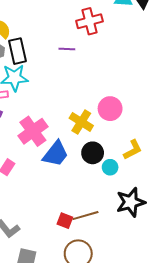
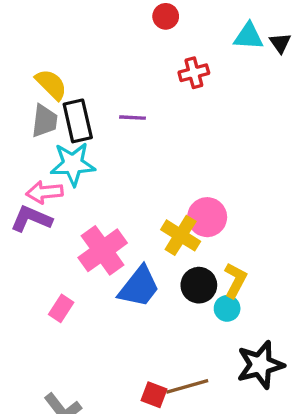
red cross: (90, 21) -> (194, 73), size x0.7
purple line: (67, 49) -> (132, 118), moved
pink circle: (110, 109) -> (207, 217), moved
yellow L-shape: (133, 150) -> (235, 280), moved, turned -35

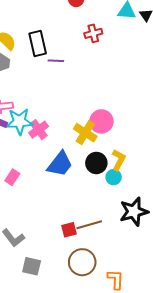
black rectangle: (78, 121) -> (38, 43), moved
cyan star: (73, 164) -> (19, 121), moved
pink cross: (103, 250) -> (39, 130), moved, size x0.7
red square: (154, 395) -> (69, 230), turned -35

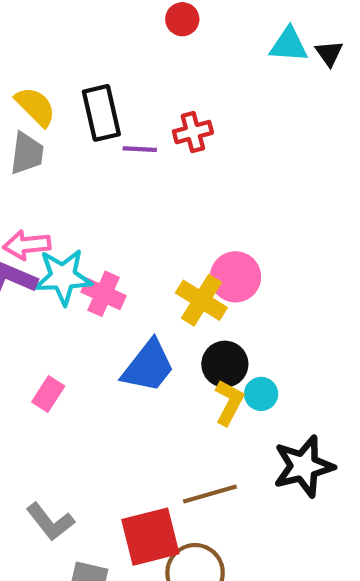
red cross: (93, 33) -> (193, 132), moved
pink cross: (39, 130) -> (104, 294), turned -30
yellow L-shape: (119, 160) -> (229, 402), moved
red square: (69, 230) -> (150, 537), moved, size x1.8

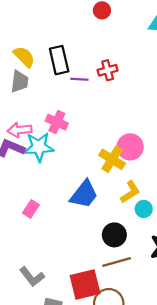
pink cross: (104, 294) -> (57, 122), moved
black circle: (225, 364) -> (114, 235), moved
yellow L-shape: (229, 402) -> (130, 192), moved, turned 30

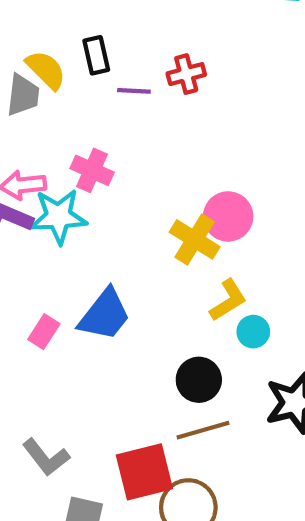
yellow semicircle: (24, 57) -> (46, 70), moved
black rectangle: (59, 60) -> (96, 55), size x0.7
blue trapezoid: (84, 194) -> (105, 315), moved

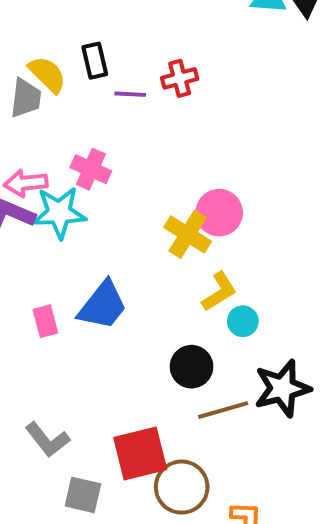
pink rectangle: (44, 332) -> (45, 321), turned -48
brown line: (203, 430) -> (223, 410), moved

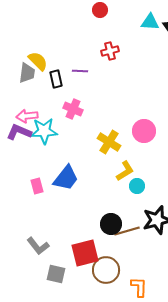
black rectangle: (95, 61) -> (56, 79), moved
red cross: (180, 78) -> (110, 51), moved
pink cross: (91, 169) -> (73, 109), moved
pink circle: (219, 213) -> (144, 131), moved
black circle: (192, 367) -> (111, 224), moved

